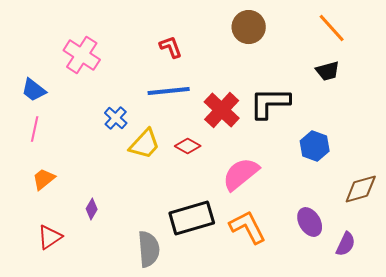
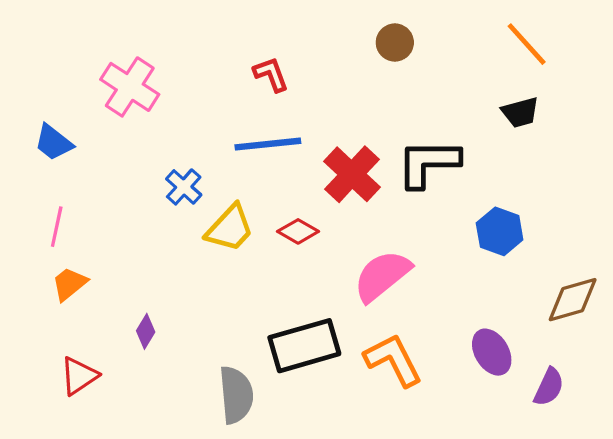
brown circle: (249, 27) -> (395, 43), size x0.7
pink line: (35, 129) -> (57, 227), moved

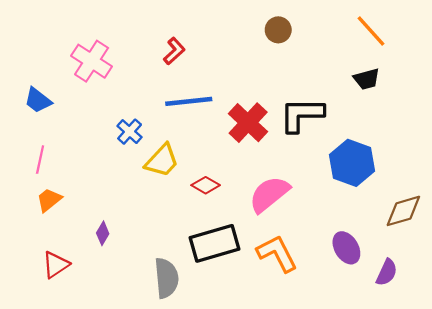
red L-shape: (271, 74) -> (174, 51), moved, turned 68
red diamond: (298, 231) -> (206, 185), moved
blue hexagon: (500, 231) -> (352, 163), size x1.4

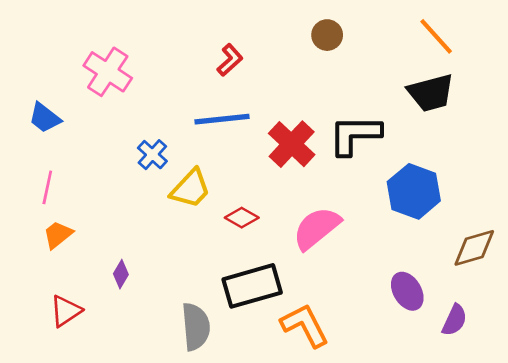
red L-shape: (174, 51) -> (230, 60), moved
black trapezoid: (367, 79) -> (431, 93), size x1.5
orange L-shape: (277, 253) -> (305, 325), moved

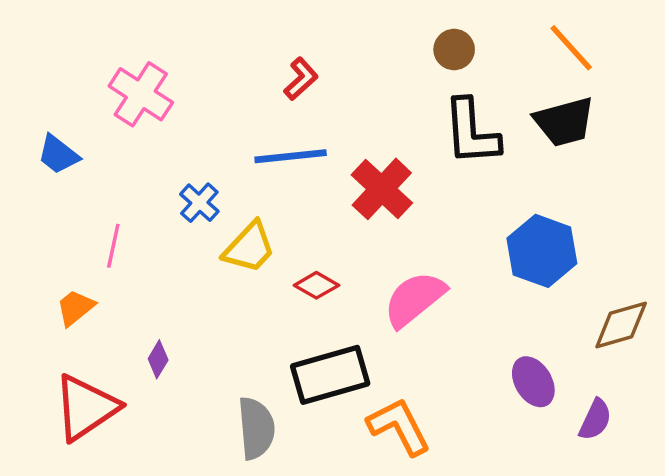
brown circle: (327, 35) -> (454, 50), moved
black L-shape: (355, 135) -> (471, 132), moved, turned -94
pink line: (47, 187) -> (113, 246), moved
red triangle: (66, 311) -> (86, 408), size x1.6

